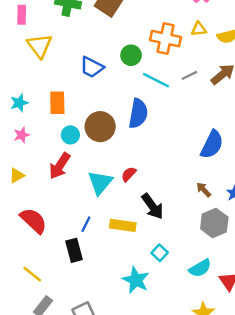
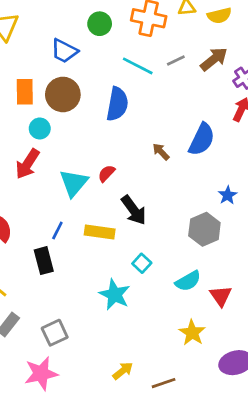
green circle: (131, 55) -> (100, 24), moved
brown circle: (100, 127) -> (63, 94), moved
brown arrow: (204, 190) -> (161, 152), moved

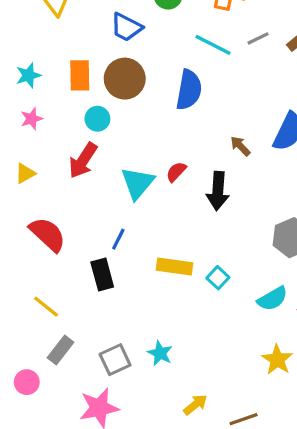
black arrow: (134, 210) -> (218, 191), moved, turned 40
yellow rectangle: (100, 232) -> (175, 266), moved
cyan star: (115, 295) -> (160, 353), moved, size x0.7

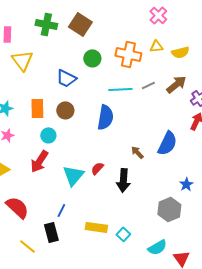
cyan line: (213, 45) -> (120, 89), turned -30
brown circle: (125, 79) -> (65, 110), size x0.7
yellow line: (46, 307) -> (27, 246), moved

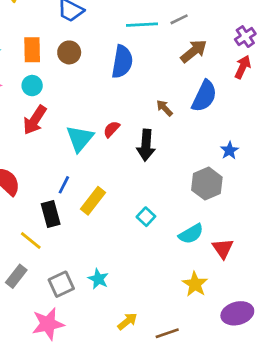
brown arrow: (176, 84) -> (194, 51), moved
cyan circle: (48, 135) -> (32, 86), moved
yellow rectangle: (96, 227) -> (93, 201), moved, turned -60
yellow line: (27, 246) -> (31, 240), moved

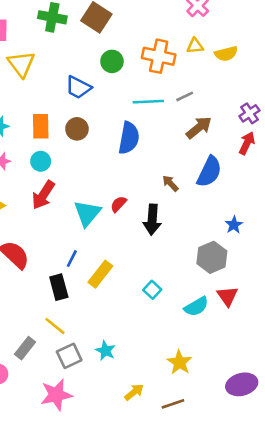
yellow line: (31, 240) -> (55, 326), moved
red triangle: (223, 248) -> (227, 296), moved
yellow star: (195, 284) -> (179, 362), moved

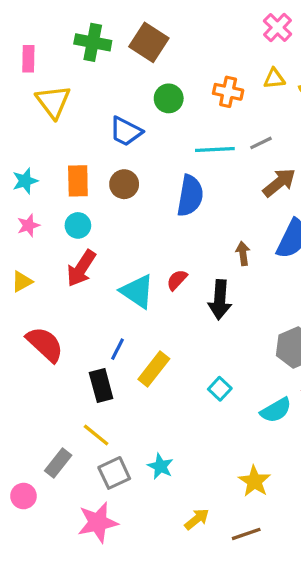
orange cross: (159, 56) -> (228, 92), size x0.7
brown arrow: (170, 183) -> (243, 253), turned 36
cyan triangle: (87, 213) -> (137, 291), turned -36

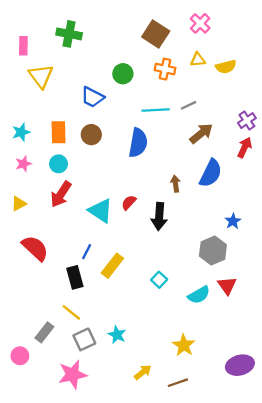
brown square: (149, 42) -> (156, 34), moved

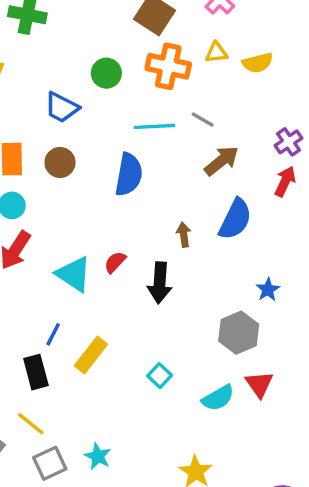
orange cross: (165, 69) -> (168, 66), size x1.4
gray line: (188, 105) -> (203, 120), turned 56

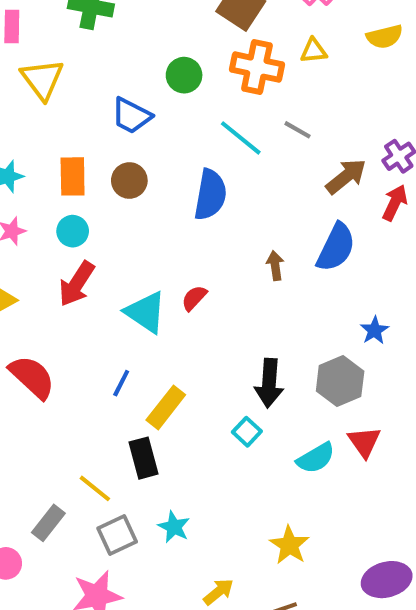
yellow semicircle: (258, 63) -> (385, 37), moved
cyan line: (154, 126) -> (241, 138), turned 42
brown arrow: (221, 161) -> (346, 176), moved
black arrow: (160, 283) -> (269, 383), moved
black rectangle: (36, 372) -> (144, 458), moved

